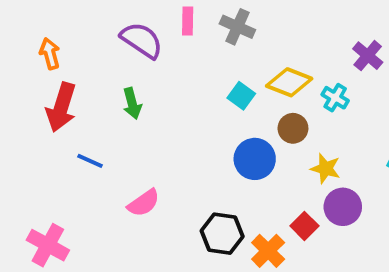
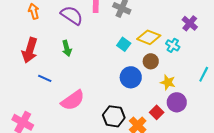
orange arrow: (50, 54) -> (34, 11), moved
pink semicircle: (144, 203) -> (73, 100), size x1.4

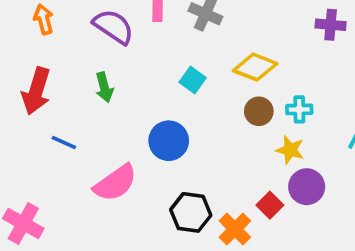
purple cross: (190, 23) -> (331, 25), moved, turned -35
cyan square: (124, 44) -> (193, 80), moved
cyan cross: (173, 45) -> (299, 109), moved, turned -32
blue circle: (131, 77) -> (169, 141), moved

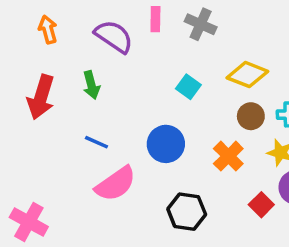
green arrow: (104, 87) -> (91, 85), moved
blue line: (64, 143) -> (96, 142), moved
orange cross: (235, 229) -> (228, 156), moved

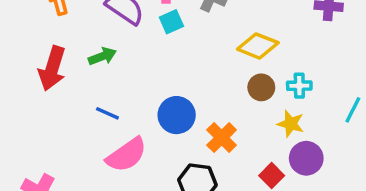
green arrow: (91, 85) -> (102, 56), turned -96
cyan square: (188, 87) -> (171, 22), moved, turned 30
orange cross: (228, 156) -> (222, 138), moved

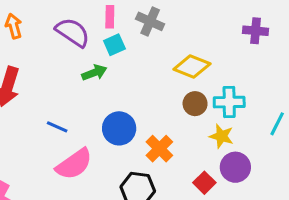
green arrow: (102, 56) -> (94, 73), moved
cyan cross: (299, 86) -> (229, 102), size x1.4

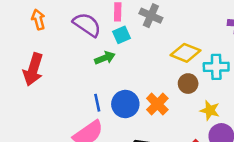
cyan cross: (229, 102) -> (216, 67), moved
blue line: (57, 127) -> (97, 103), moved, turned 54
orange cross: (159, 149) -> (157, 104), moved

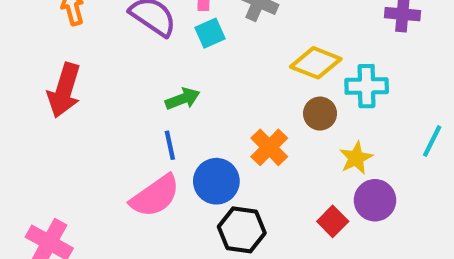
green arrow: (105, 58) -> (183, 99), moved
blue circle: (125, 104) -> (216, 181), moved
yellow star: (210, 110) -> (356, 158), turned 30

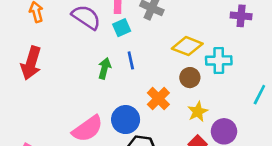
green arrow: (183, 99) -> (105, 68), turned -54
blue line: (170, 145) -> (131, 60), moved
yellow star: (356, 158) -> (198, 112), moved

